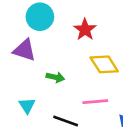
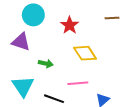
cyan triangle: (27, 106) -> (23, 86), size x1.6

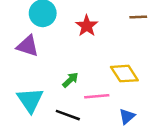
yellow diamond: (85, 53) -> (124, 74), moved
green arrow: (46, 64) -> (70, 80), moved, turned -56

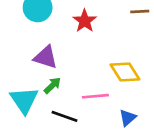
purple triangle: (28, 46) -> (46, 57), moved
green arrow: (70, 80) -> (52, 85), moved

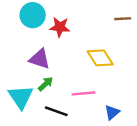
red star: (85, 21) -> (60, 27), moved, turned -30
yellow diamond: (125, 72) -> (100, 58), moved

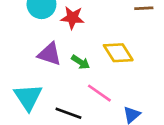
green arrow: (46, 84) -> (81, 62), moved, turned 77
pink line: (84, 93) -> (99, 93), turned 40

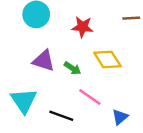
red star: (72, 18) -> (82, 27), moved

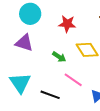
purple triangle: (44, 61) -> (24, 43), moved

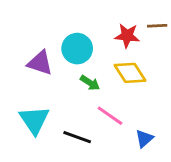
cyan circle: (30, 14) -> (77, 49), moved
red star: (67, 24) -> (127, 36), moved

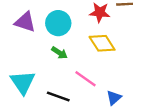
purple triangle: (40, 63) -> (25, 22), moved
green arrow: (90, 83) -> (59, 53), moved

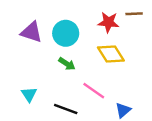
cyan triangle: (23, 82) -> (29, 94), size x0.6

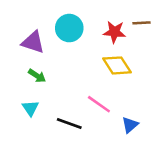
cyan circle: (66, 33) -> (69, 28), moved
green arrow: (67, 64) -> (37, 76), moved

